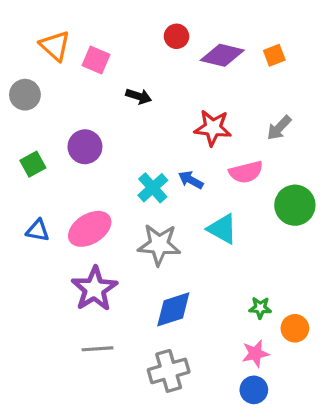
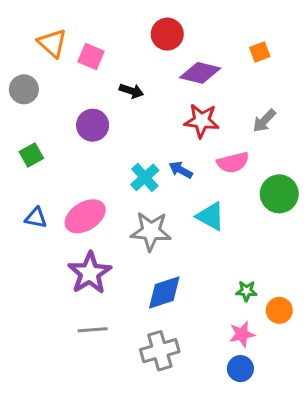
red circle: (177, 36) -> (167, 34), size x1.4
purple diamond: (222, 55) -> (200, 73), moved
purple circle: (85, 147) -> (93, 125), moved

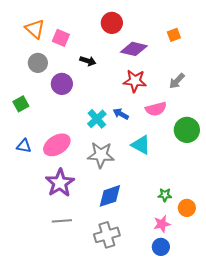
gray circle: (24, 89) -> (38, 63), moved

